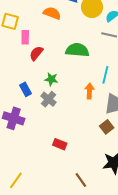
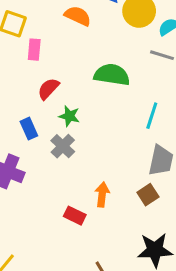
red semicircle: (36, 53) -> (48, 89), moved
orange arrow: (89, 91) -> (102, 195), moved

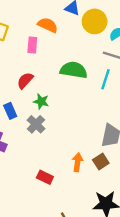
pink rectangle: (34, 50) -> (32, 45), moved
cyan line: (152, 116) -> (106, 79), moved
orange arrow: (102, 195) -> (77, 162), moved

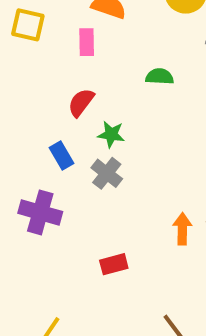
green semicircle: (74, 70) -> (160, 76), size x0.6
red rectangle: (45, 177) -> (114, 264), moved, turned -35

